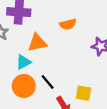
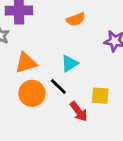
orange triangle: (37, 43) -> (26, 63), moved
cyan triangle: (23, 62) -> (69, 64), moved

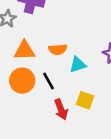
orange semicircle: (76, 19) -> (58, 49), moved
cyan triangle: (69, 64) -> (78, 65), moved

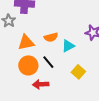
yellow square: (85, 100) -> (78, 72), turned 32
red arrow: (61, 109) -> (41, 84), moved, turned 119

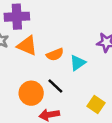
orange triangle: (26, 43) -> (27, 46), moved, turned 42
yellow square: (78, 72) -> (96, 105), moved

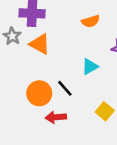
orange semicircle: (55, 54) -> (91, 21), moved

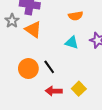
cyan triangle: (90, 67) -> (72, 43), moved, turned 40
red arrow: (56, 117) -> (54, 91), moved

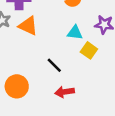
orange circle: (28, 69) -> (17, 86), moved
yellow square: (79, 89) -> (89, 50), moved

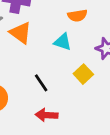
cyan triangle: (75, 33) -> (63, 42), moved

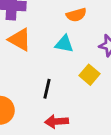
black line: (41, 83) -> (47, 89), turned 54

